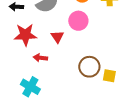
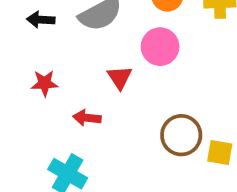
red star: (25, 35) -> (45, 83), moved, size x0.6

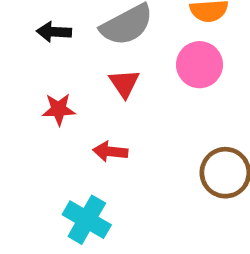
red triangle: (120, 77) -> (124, 83), moved

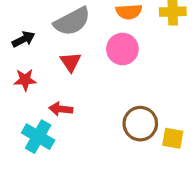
black arrow: (54, 32) -> (23, 39), moved, turned 150
cyan cross: (87, 220) -> (38, 137), moved

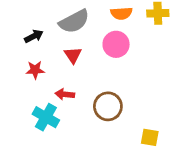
brown circle: (140, 124) -> (108, 106), moved
yellow square: (173, 138) -> (150, 137), moved

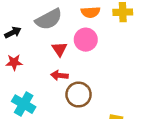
red triangle: (73, 55) -> (59, 49), moved
red arrow: (65, 94) -> (59, 75), moved

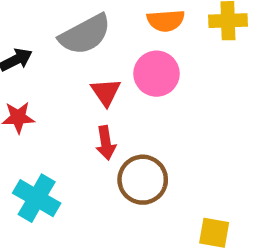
red arrow: (59, 75) -> (106, 143), turned -105

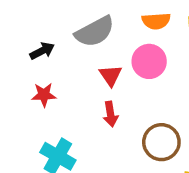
brown circle: (143, 180) -> (161, 142), moved

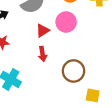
red triangle: (111, 75) -> (43, 31), turned 32

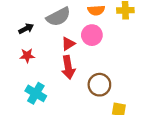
red arrow: (43, 54) -> (68, 67), size x1.5

